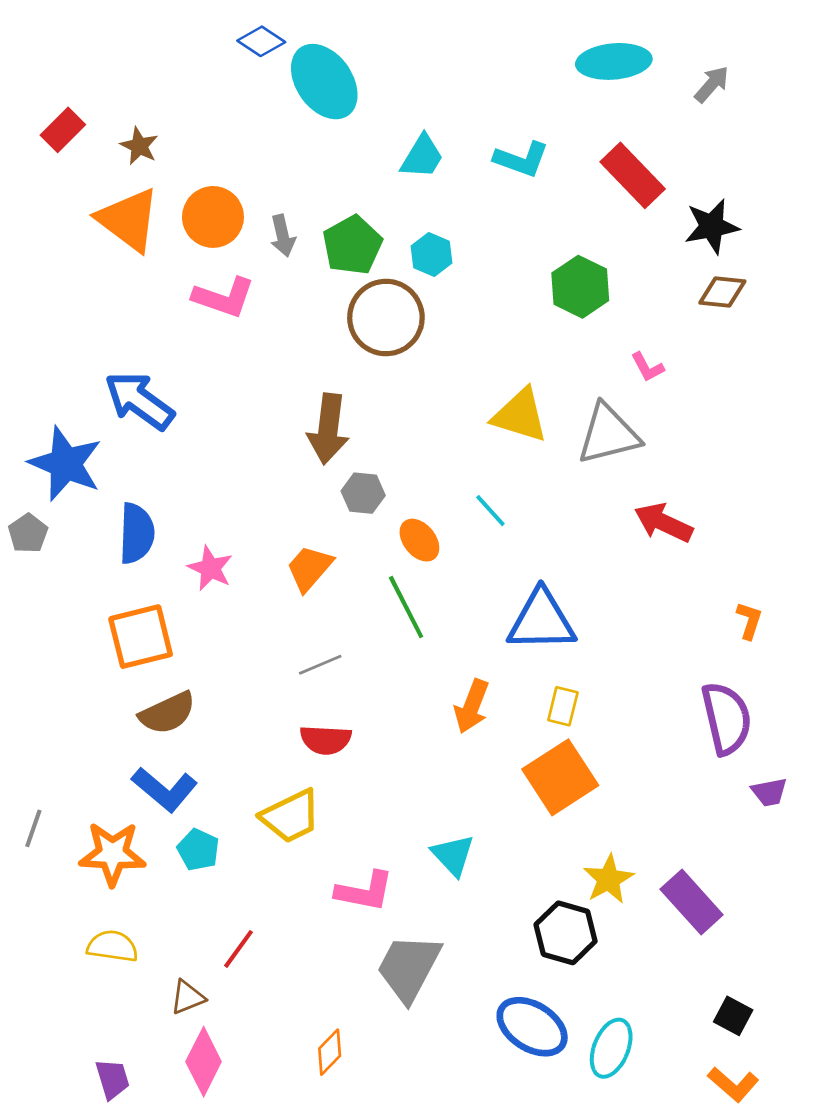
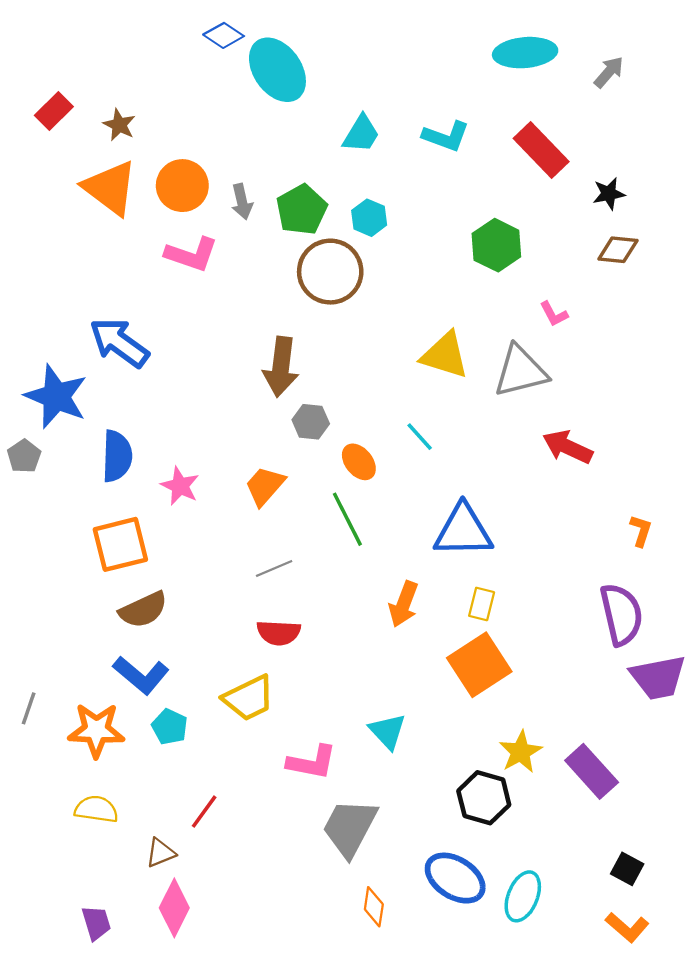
black star: (712, 226) -> (609, 194), size x0.7
purple trapezoid: (769, 792) -> (658, 677), size x1.8
orange diamond: (330, 1052) -> (374, 907), moved, turned -36

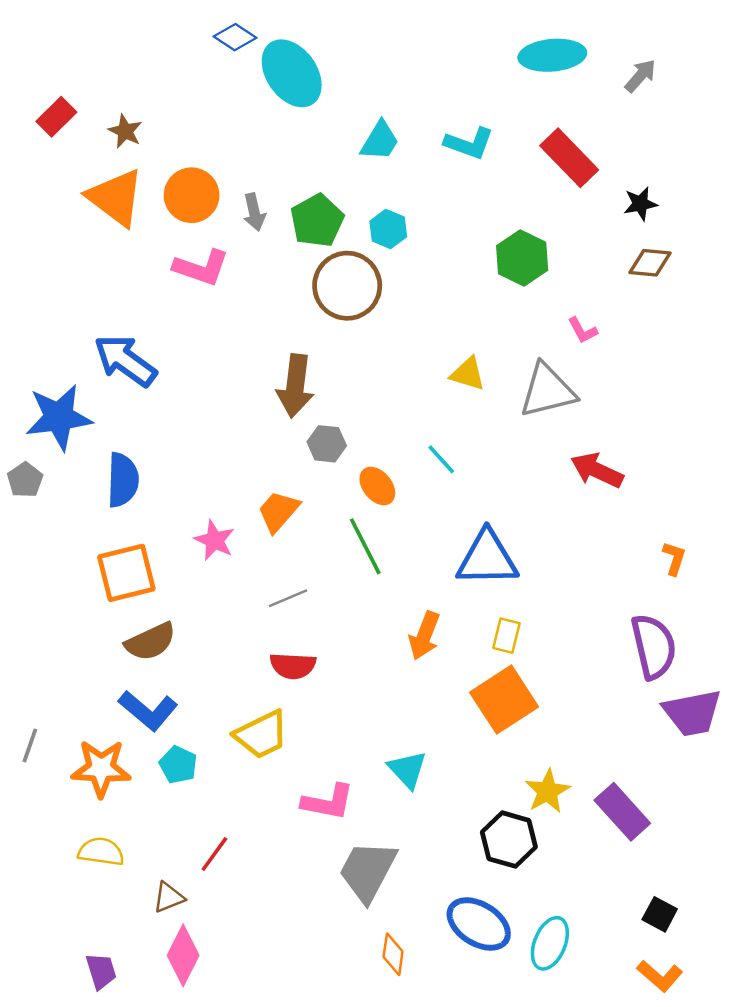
yellow triangle: (445, 355) -> (468, 374), size x0.7
blue star: (56, 397) -> (59, 417), turned -30
pink star: (180, 486) -> (214, 540), moved

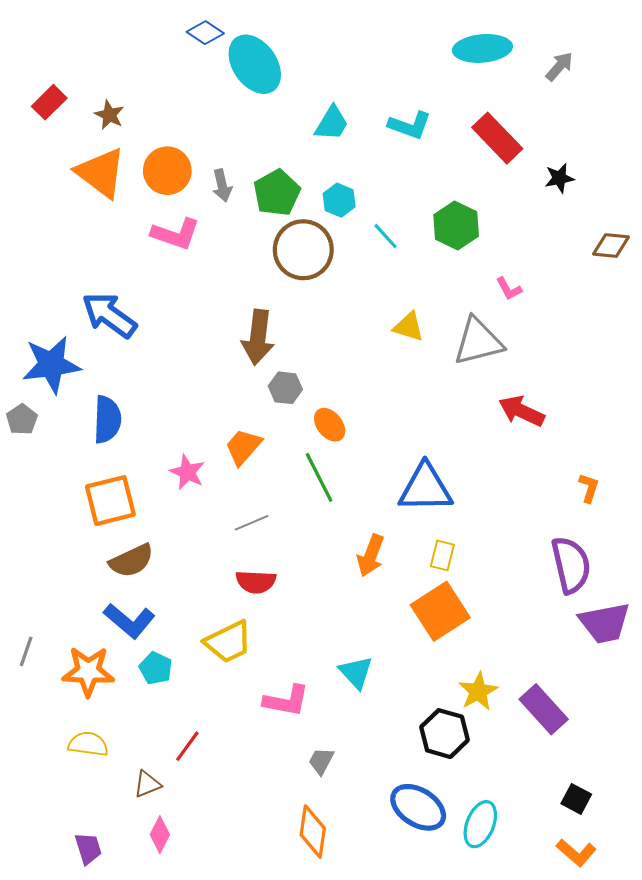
brown diamond: (650, 263) -> (611, 246), moved
cyan line: (441, 459) -> (385, 236), moved
gray trapezoid: (368, 871) -> (321, 761), size x0.5
orange diamond: (393, 954) -> (313, 832), moved, size x1.4
pink diamond: (183, 955) -> (160, 835), size x0.7

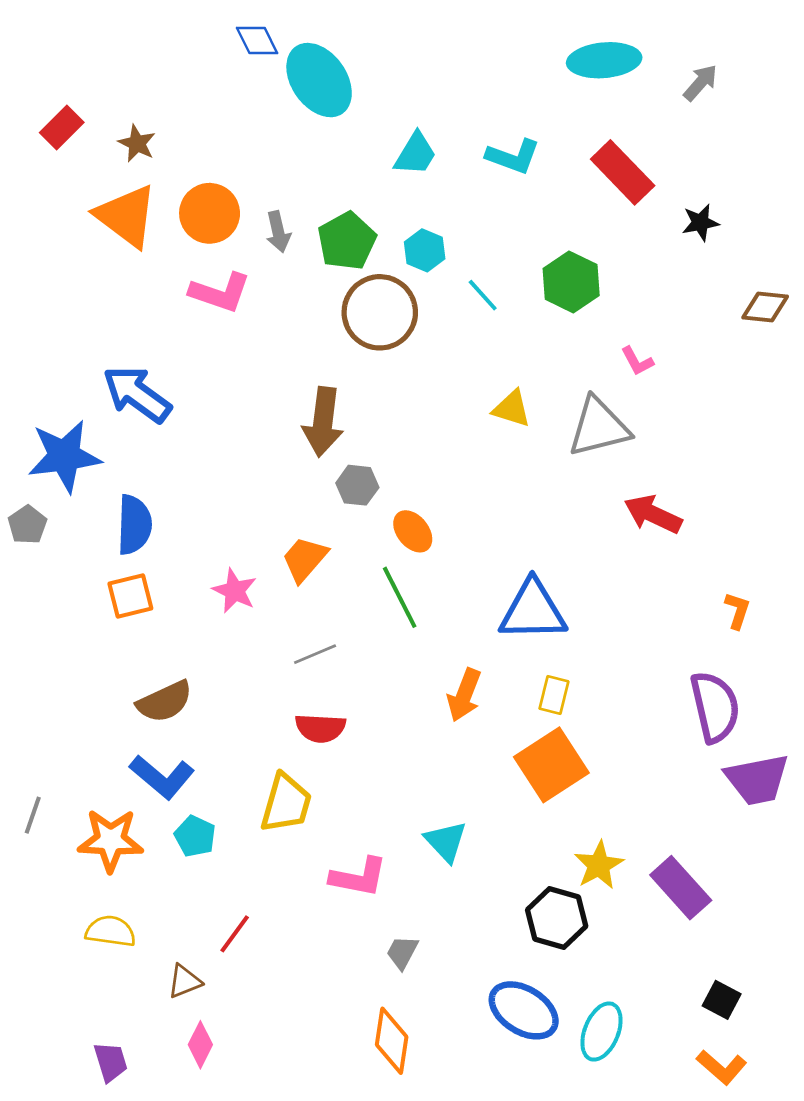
blue diamond: (205, 33) -> (257, 40), turned 30
orange square: (110, 501) -> (130, 596), moved, size x0.7
yellow trapezoid: (228, 642) -> (286, 803), turned -48

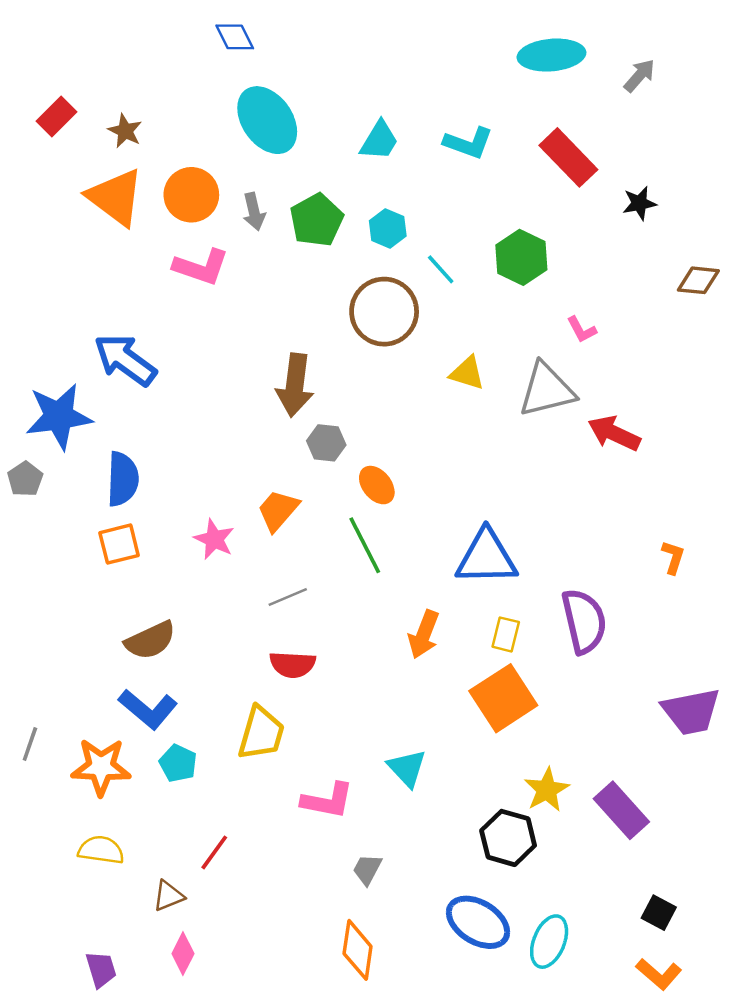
cyan ellipse: (319, 80) -> (267, 120), moved
brown circle: (380, 312) -> (384, 312), moved
red arrow: (653, 514) -> (614, 433), moved
purple semicircle: (715, 707) -> (584, 621), moved

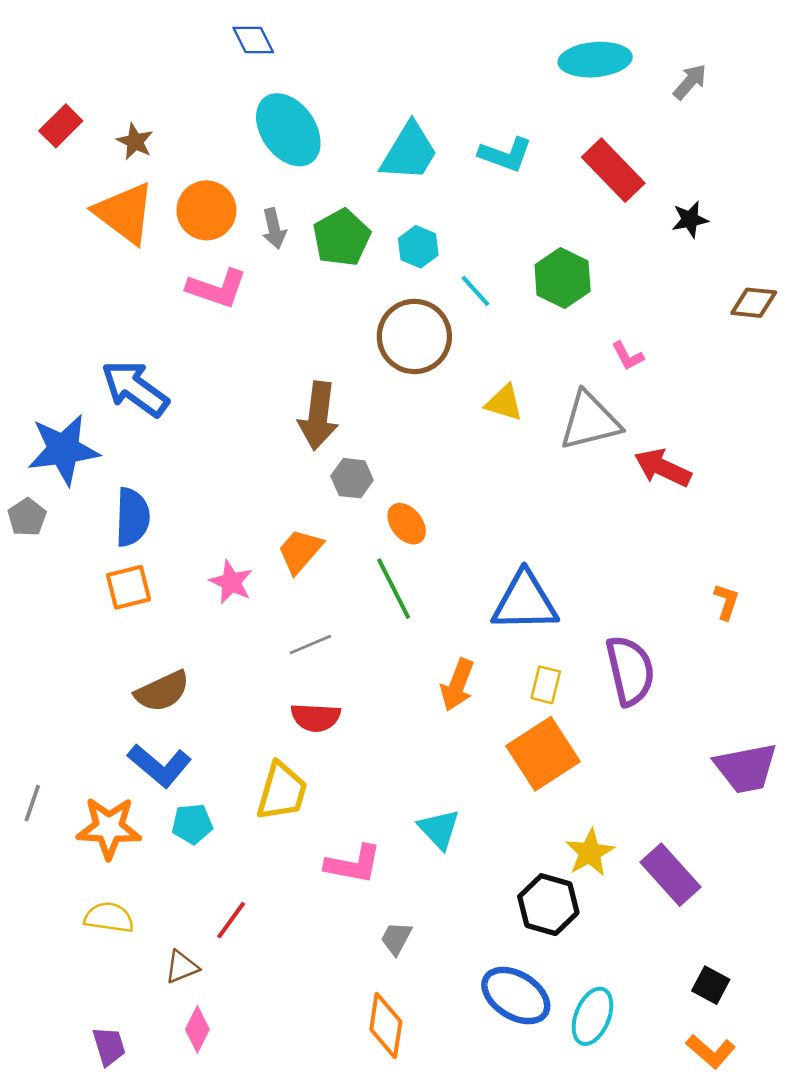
cyan trapezoid: (379, 141) -> (409, 152), size x1.4
cyan pentagon: (178, 763) -> (192, 824), turned -30

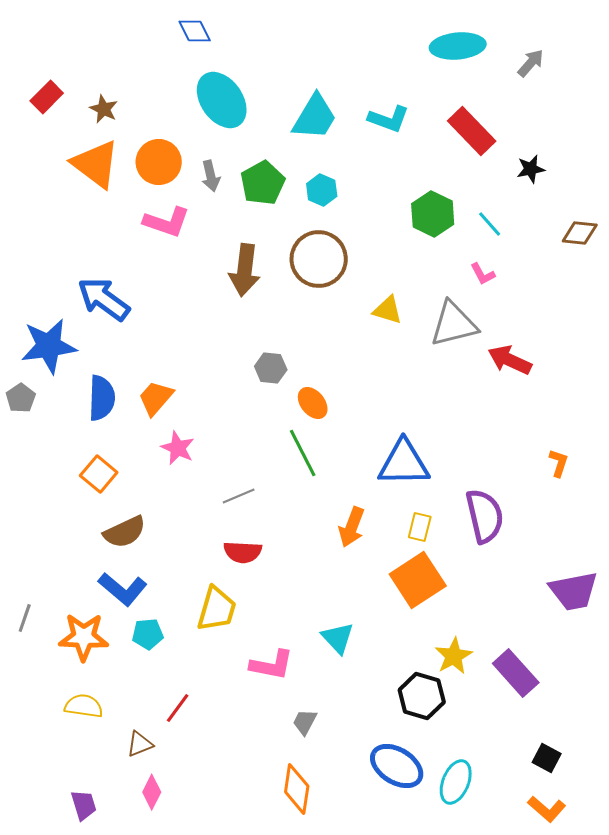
cyan line: (476, 291) -> (490, 224), moved
brown arrow: (318, 416) -> (245, 270), moved
orange trapezoid: (300, 551) -> (156, 398), moved
orange square: (128, 587) -> (99, 474), moved, turned -36

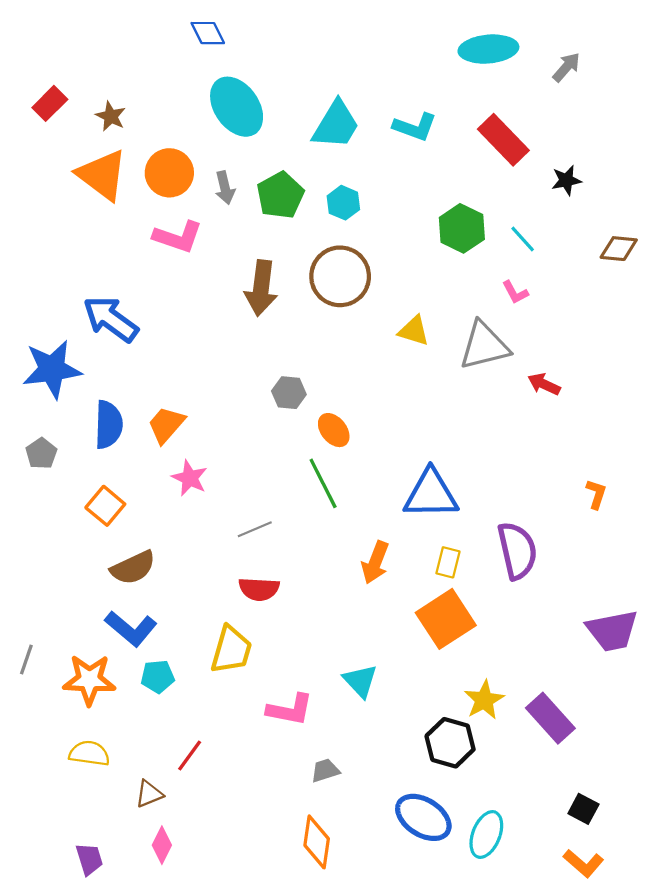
red arrow: (510, 360) -> (544, 384), size x0.7
gray pentagon: (21, 398) -> (41, 454), moved
gray trapezoid: (305, 722) -> (325, 770), turned 44

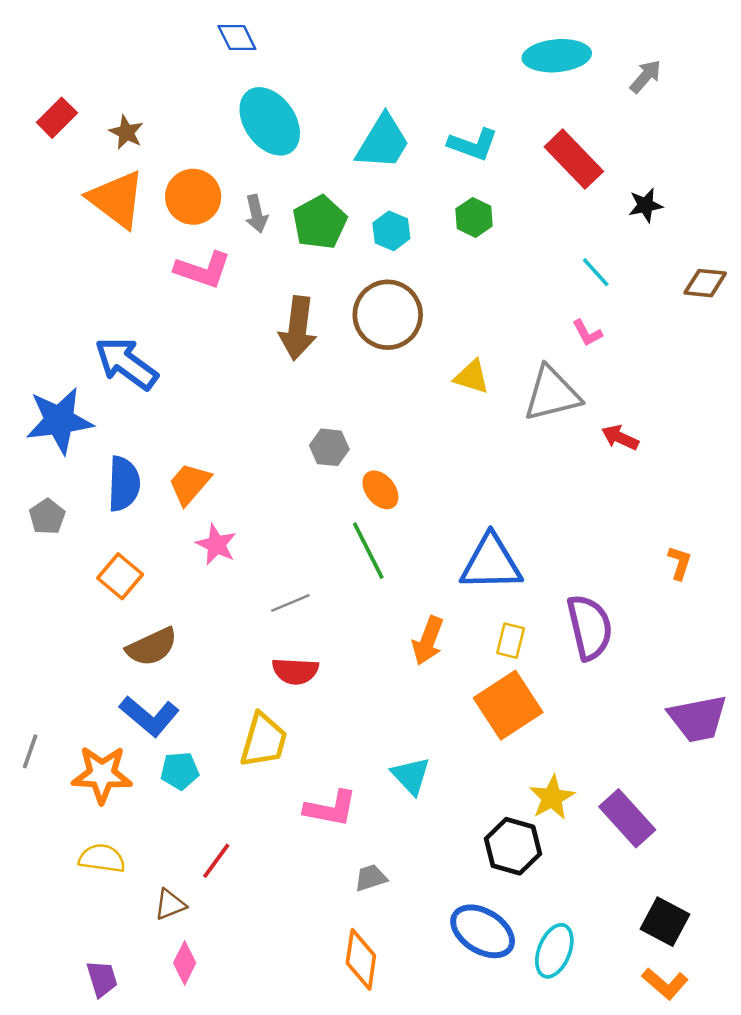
green hexagon: (462, 228) -> (474, 217), moved, size x0.7
black square: (583, 809) -> (665, 922), size x1.4

